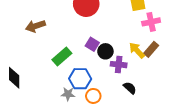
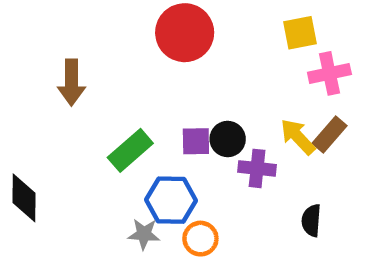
brown arrow: (35, 26) -> (71, 82), turned -72
purple square: (92, 44) -> (196, 141), moved, turned -32
black semicircle: (130, 88) -> (311, 220), moved, turned -128

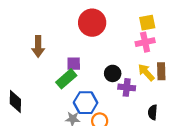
pink cross: (329, 73) -> (145, 42), moved
brown rectangle: (329, 134) -> (161, 71), turned -42
purple square: (196, 141) -> (74, 64), moved

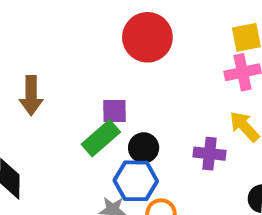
brown arrow: (38, 46) -> (31, 95), moved
black circle: (113, 73) -> (144, 148), moved

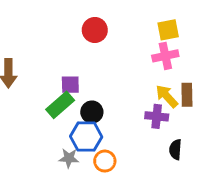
red circle: (147, 37) -> (95, 30), size x0.7
purple cross: (210, 154) -> (157, 116), moved

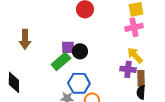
brown rectangle: (187, 95) -> (141, 78), moved
black circle: (92, 112) -> (80, 51), moved

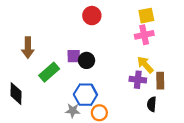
green rectangle: (61, 61) -> (49, 72), moved
brown rectangle: (141, 78) -> (160, 81), moved

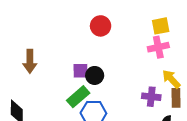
yellow arrow: (145, 65) -> (171, 79), moved
green rectangle: (49, 72) -> (78, 97), moved

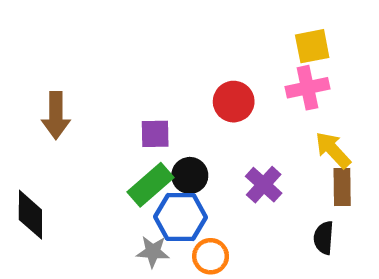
red circle: (101, 26) -> (234, 102), moved
black circle: (95, 75) -> (190, 175), moved
purple cross: (151, 97) -> (264, 185), moved, turned 36

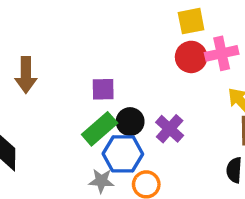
yellow square: (312, 46) -> (191, 21), moved
red circle: (234, 102) -> (191, 57), moved
purple cross: (264, 185) -> (170, 129), moved

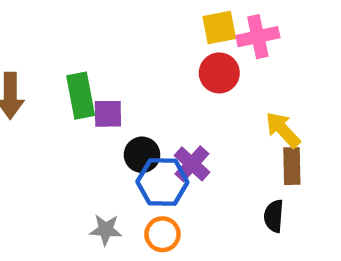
pink cross: (222, 53) -> (258, 37), moved
green rectangle: (100, 129) -> (81, 96), moved, turned -60
blue hexagon: (123, 154) -> (162, 182), moved

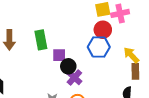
purple square: (108, 114) -> (59, 55), moved
purple cross: (192, 164) -> (74, 77), moved
blue hexagon: (162, 182) -> (99, 47), moved

